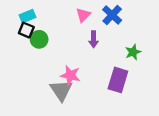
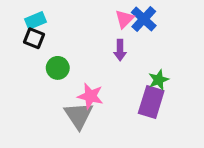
pink triangle: (83, 15) -> (124, 19), moved
green circle: (39, 39) -> (58, 68), moved
green star: (133, 52) -> (159, 80), moved

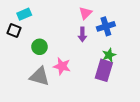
blue cross: (144, 19) -> (106, 26), moved, turned 30
black square: (34, 38) -> (14, 30), moved
gray triangle: (79, 115) -> (40, 76), moved, turned -40

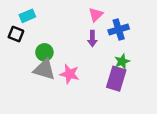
gray triangle: (40, 76) -> (44, 69), moved

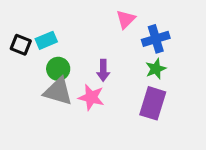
cyan rectangle: (27, 16) -> (46, 40), moved
purple arrow: (92, 39) -> (103, 70), moved
green star: (122, 61) -> (156, 69), moved

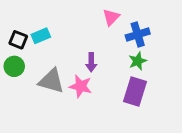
green circle: (58, 69) -> (14, 66), moved

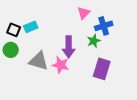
green star: (138, 61) -> (94, 41), moved
purple arrow: (91, 62) -> (69, 47), size x1.5

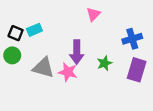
blue cross: (104, 26) -> (132, 39), moved
green star: (94, 41) -> (104, 63), moved
purple rectangle: (102, 69) -> (137, 70), moved

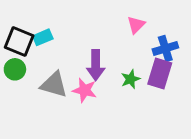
pink triangle: (93, 14) -> (136, 25), moved
black square: (16, 33) -> (19, 41), size x1.5
purple rectangle: (137, 70) -> (160, 74), moved

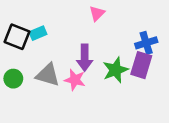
pink triangle: (136, 25) -> (97, 13), moved
green circle: (15, 69) -> (13, 79), moved
green star: (131, 79) -> (115, 70), size x1.5

